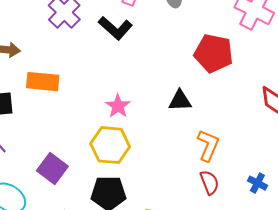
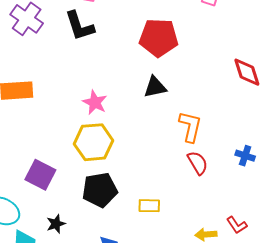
black L-shape: (115, 28) -> (80, 26), turned 40
red pentagon: (214, 53) -> (159, 38), moved

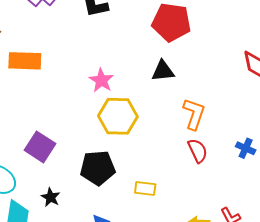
yellow hexagon: (94, 142) -> (118, 116), moved
black star: (56, 224) -> (51, 197), turned -30

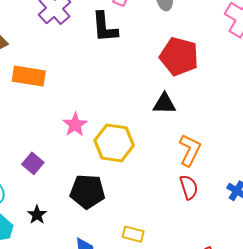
pink star: (101, 80) -> (75, 125), moved
purple square: (40, 147) -> (33, 163), size x0.7
yellow rectangle: (145, 189) -> (133, 234), moved

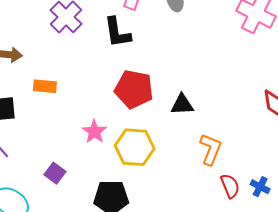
red pentagon: (179, 56) -> (134, 89), moved
orange rectangle: (29, 76) -> (45, 86), size x0.7
red semicircle: (189, 187) -> (230, 186), moved

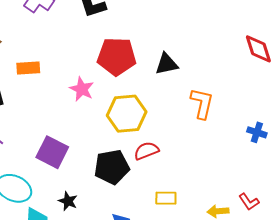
pink star: (94, 132) -> (82, 89), moved
purple square: (55, 173) -> (52, 152), size x1.5
red semicircle: (230, 186) -> (146, 151), moved, turned -80

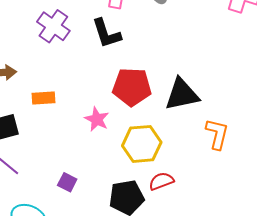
black triangle: (167, 64) -> (182, 94), size x1.5
purple square: (52, 152) -> (67, 182), size x0.6

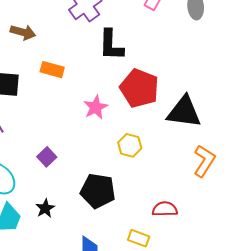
black L-shape: (106, 33) -> (111, 45), moved
yellow hexagon: (142, 144) -> (130, 145), size x0.6
red semicircle: (161, 181) -> (165, 209), moved

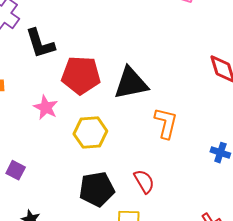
yellow hexagon: (130, 145) -> (90, 132), size x1.4
black pentagon: (98, 191) -> (97, 189), moved
red semicircle: (165, 209) -> (144, 181), turned 80

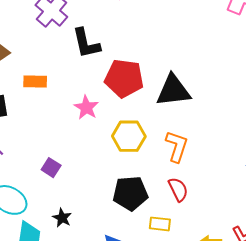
orange L-shape: (166, 123) -> (177, 146), moved

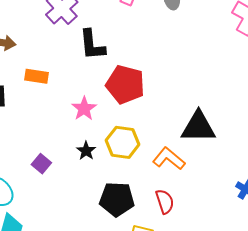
black triangle: (173, 90) -> (198, 127), moved
orange L-shape: (177, 146) -> (169, 159), turned -76
black star: (62, 218) -> (86, 151), moved

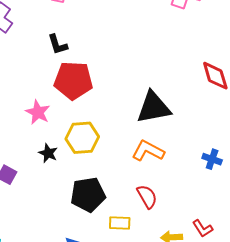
black L-shape: (92, 45) -> (58, 44), moved, size x0.7
orange L-shape: (169, 159) -> (148, 151), moved
red semicircle: (165, 201) -> (147, 197), moved

